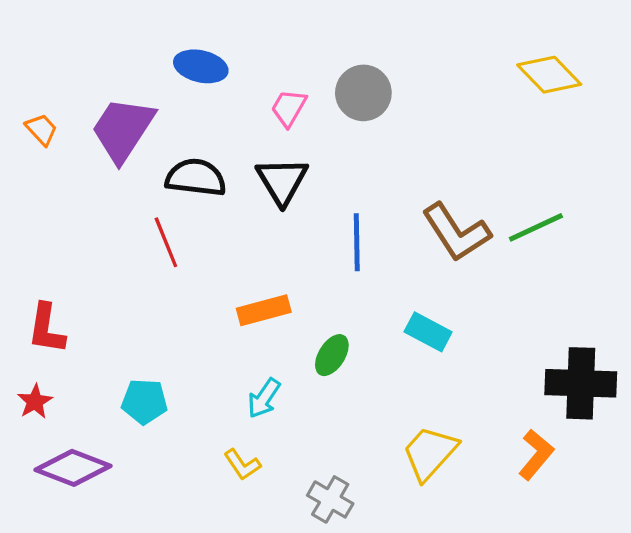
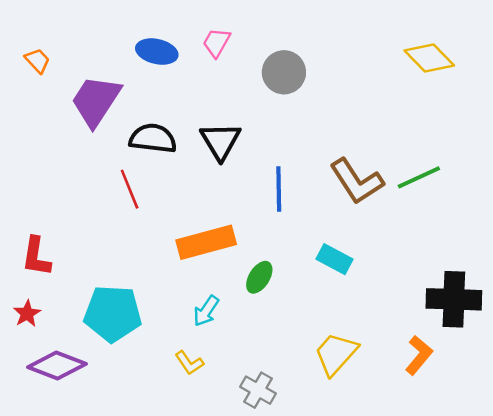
pink trapezoid: (289, 108) -> (216, 42), moved
orange trapezoid: (41, 129) -> (37, 61), moved
orange rectangle: (264, 310) -> (206, 242), size x1.4
cyan pentagon: (144, 402) -> (113, 314), size x1.6

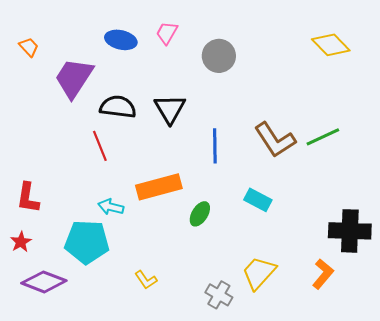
cyan arrow: (206, 311) -> (111, 207), moved, turned 70
gray cross: (258, 390) -> (219, 295), moved

